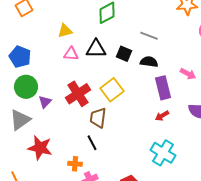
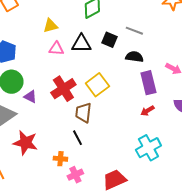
black square: (124, 54) -> (109, 40), moved
purple triangle: (45, 102) -> (30, 97), turned -48
cyan cross: (163, 153) -> (148, 148), turned 30

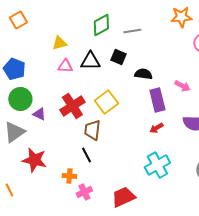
gray line: (134, 31) -> (132, 31), moved, turned -30

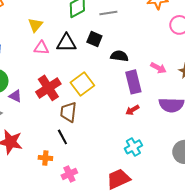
yellow triangle: (59, 43) -> (35, 25), turned -35
cyan cross: (157, 165) -> (133, 147), size x0.7
pink cross: (84, 192) -> (69, 174), moved
red trapezoid: (123, 197) -> (118, 179), moved

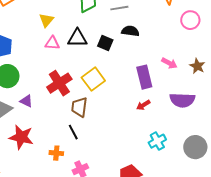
black square: (94, 39) -> (105, 43), moved
black semicircle: (119, 56) -> (130, 31), moved
purple triangle: (15, 96) -> (26, 101), moved
cyan cross: (133, 147) -> (157, 141), moved

